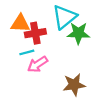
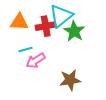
red cross: (35, 33) -> (46, 26), moved
green star: (78, 33) -> (74, 31), turned 30

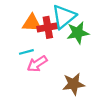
orange triangle: (19, 22) -> (32, 23), moved
green star: (74, 31) -> (78, 33), turned 30

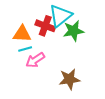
orange triangle: (32, 23) -> (22, 34), moved
red cross: (48, 27) -> (45, 26), turned 30

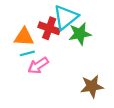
brown star: (69, 79) -> (92, 86), moved

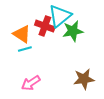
orange triangle: (24, 37) -> (22, 34), turned 30
pink arrow: (38, 66) -> (31, 83), moved

